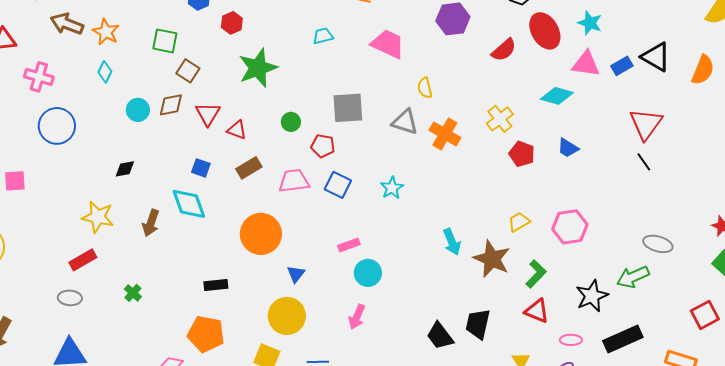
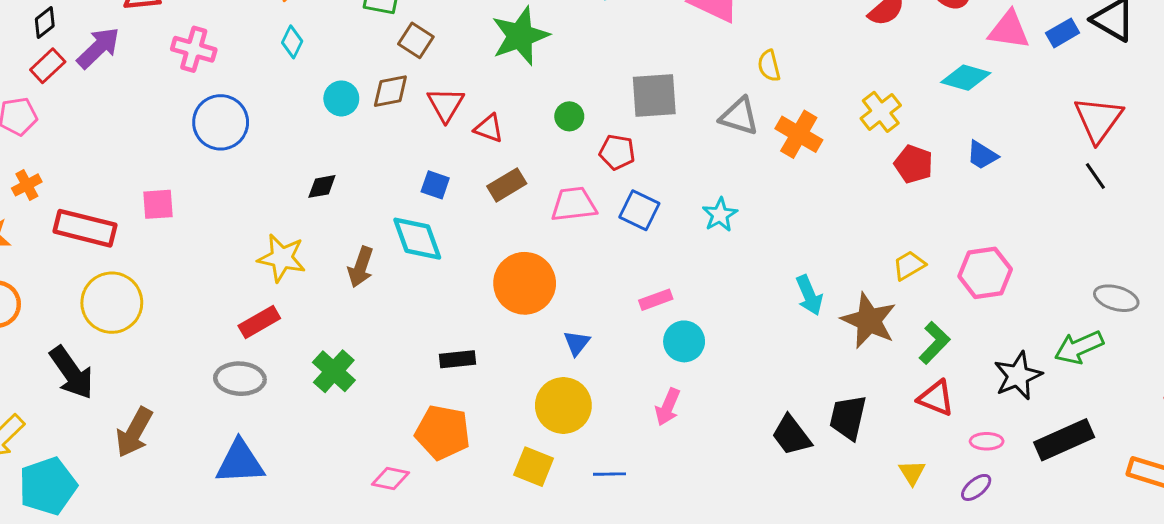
green cross: (133, 293) -> (334, 371), size x1.6
gray ellipse: (70, 298) -> (240, 379), size x1.4

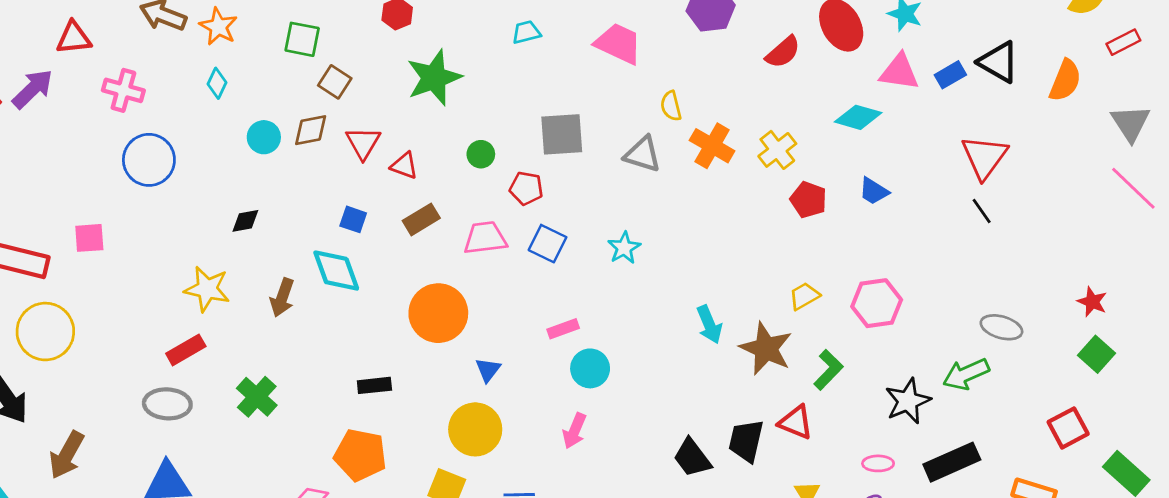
orange cross: (799, 134) -> (712, 146), moved
red triangle: (936, 398) -> (796, 422), moved

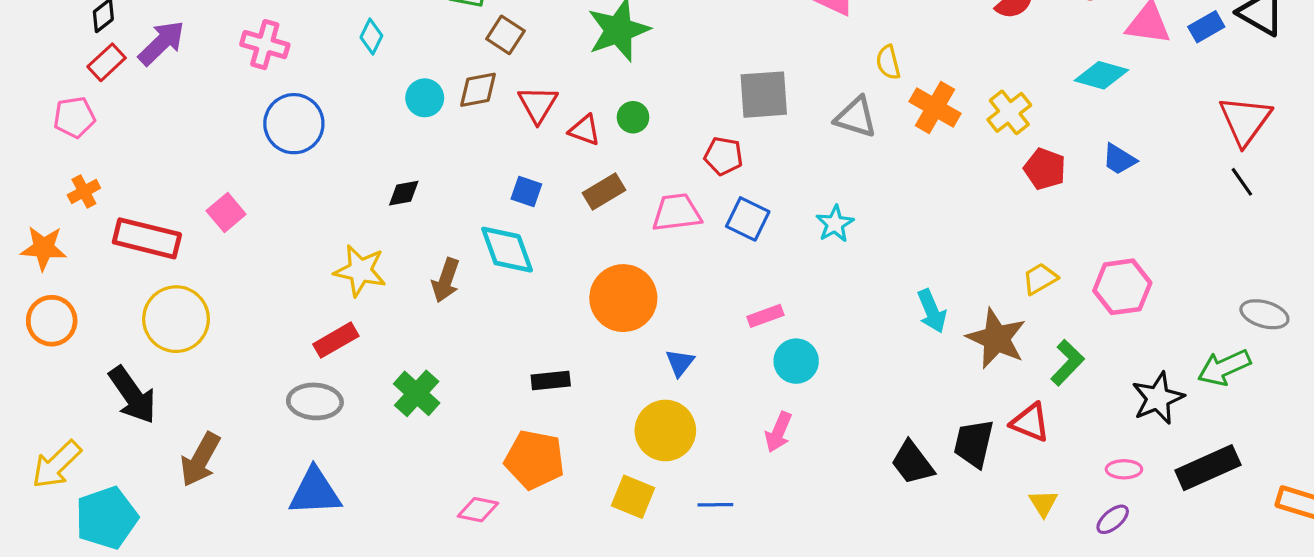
green circle: (481, 154) -> (633, 117), moved
pink square: (89, 238) -> (226, 212), turned -36

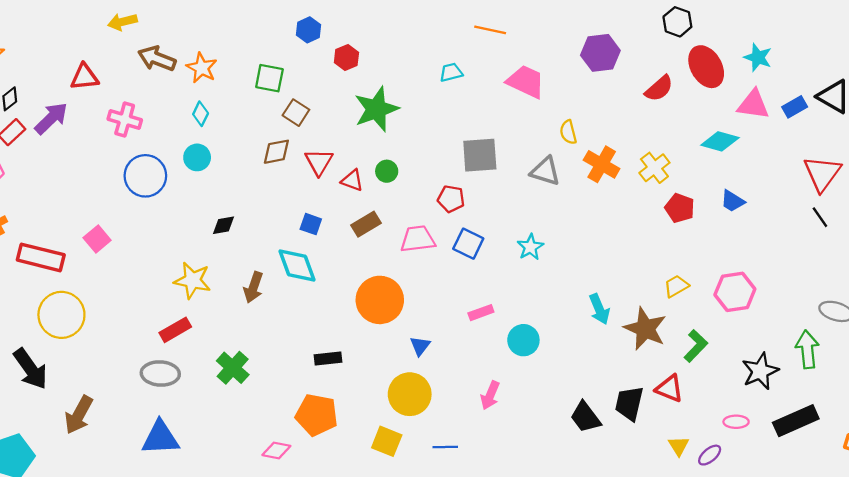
cyan circle: (425, 98) -> (197, 157), moved
cyan circle: (796, 361) -> (523, 340), moved
green arrow: (1224, 368) -> (807, 349), turned 108
purple ellipse: (1113, 519) -> (710, 455), moved

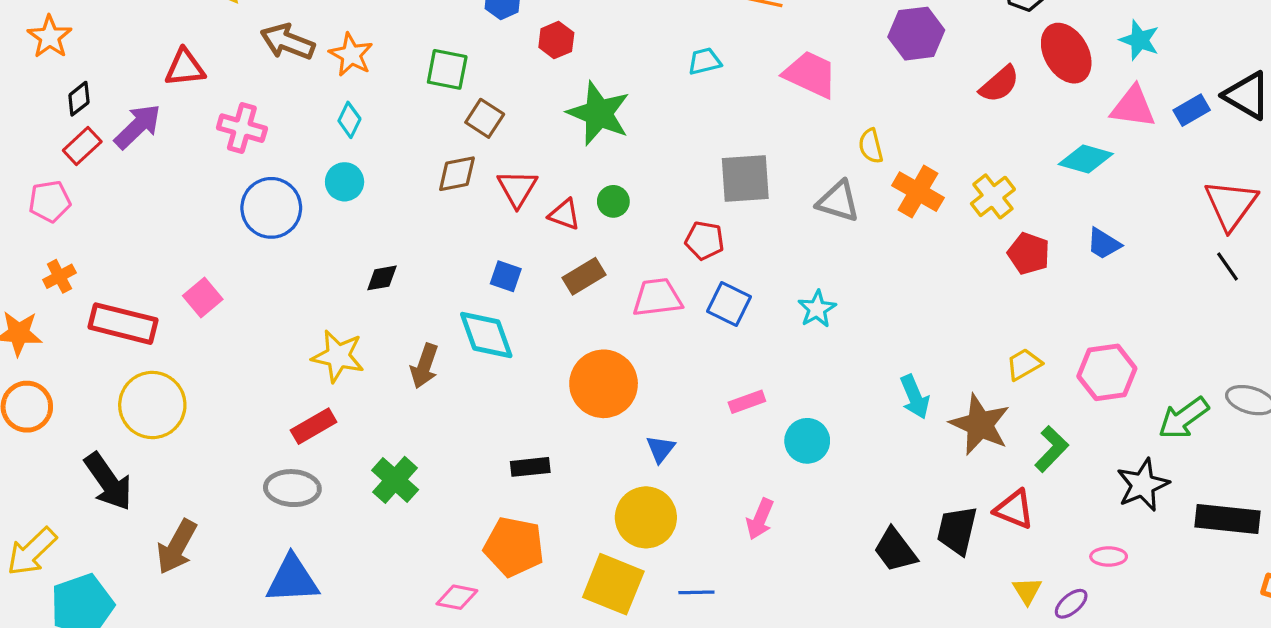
green star: (376, 109) -> (599, 113), turned -30
green arrow: (807, 349) -> (1184, 418), moved, turned -120
black rectangle: (796, 421) -> (1227, 519), moved, turned 30
yellow square: (387, 441) -> (613, 584), size x1.4

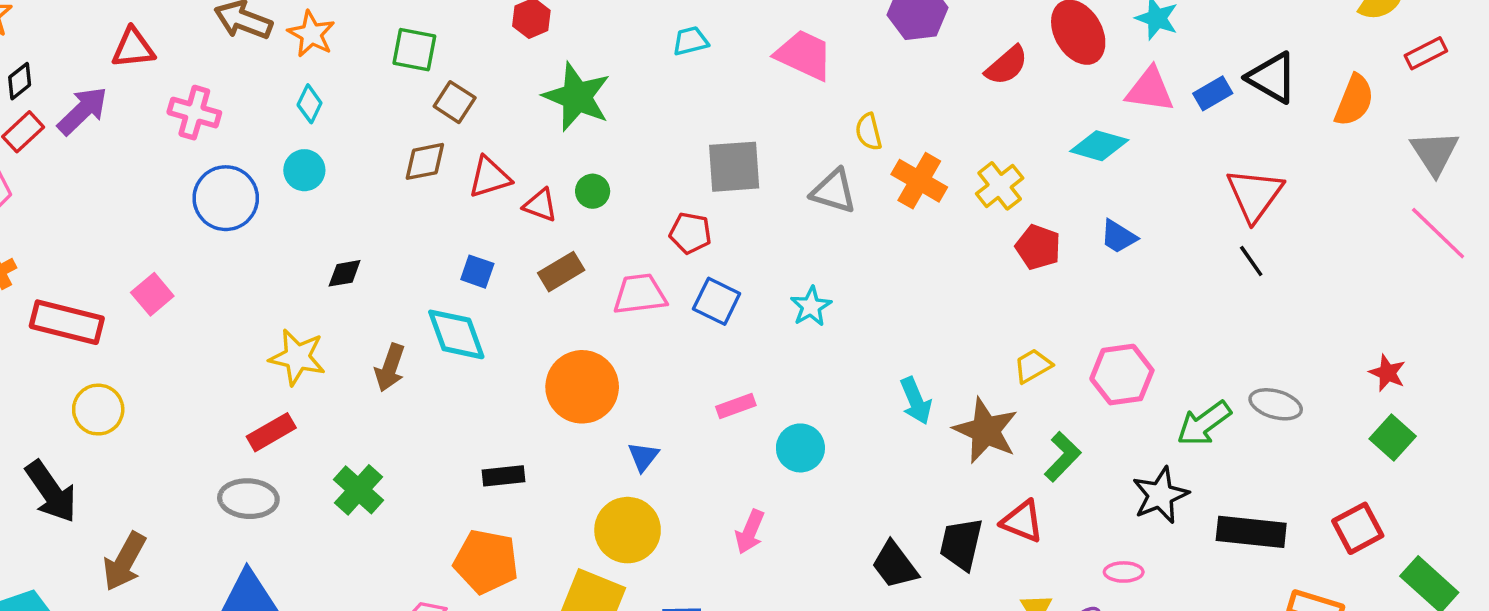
red triangle: (517, 188) -> (490, 177), turned 42
yellow circle: (152, 405) -> (98, 410), size x0.7

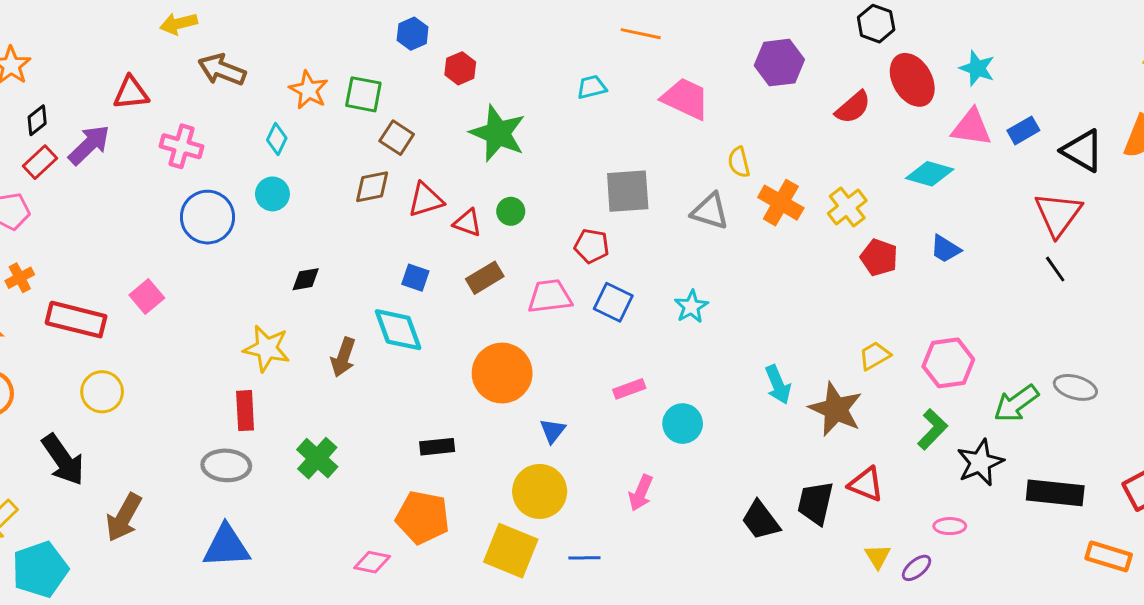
orange star: (311, 34) -> (309, 90), moved
black triangle: (1272, 78) -> (1083, 151), moved
red rectangle: (271, 432) -> (245, 411), turned -63
green L-shape: (1063, 457) -> (932, 429), moved

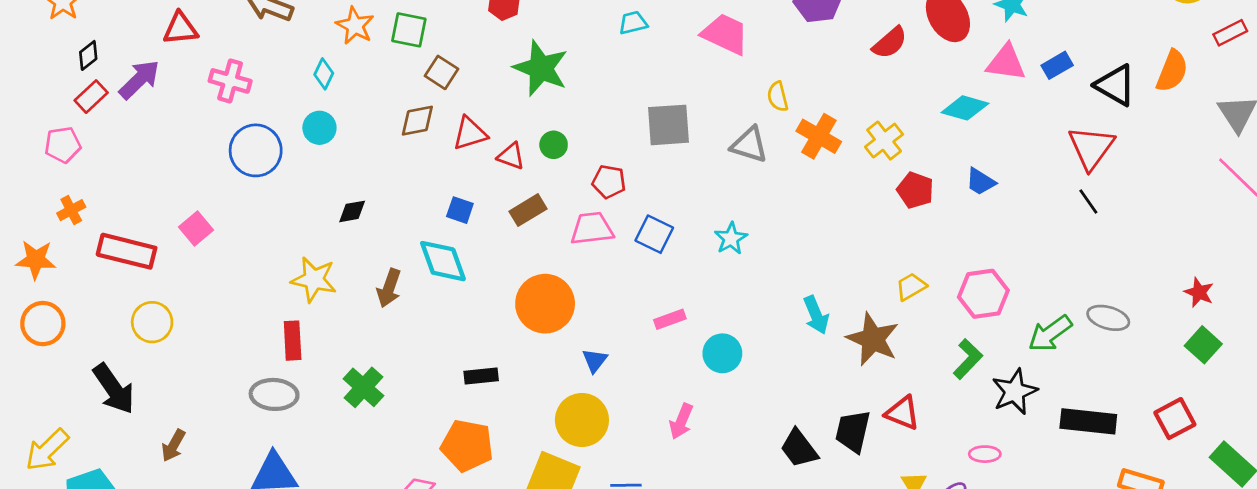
red pentagon: (592, 246) -> (609, 182), moved
brown arrow: (124, 517) -> (173, 446), size x0.7

